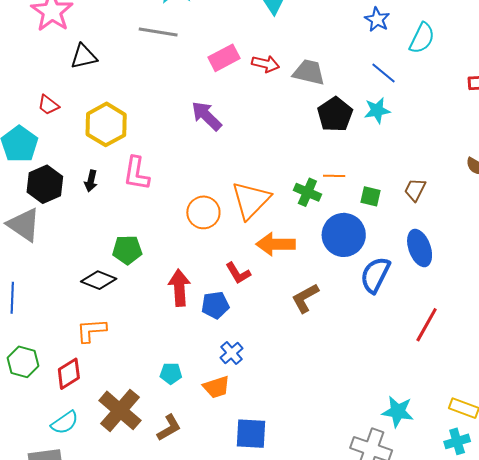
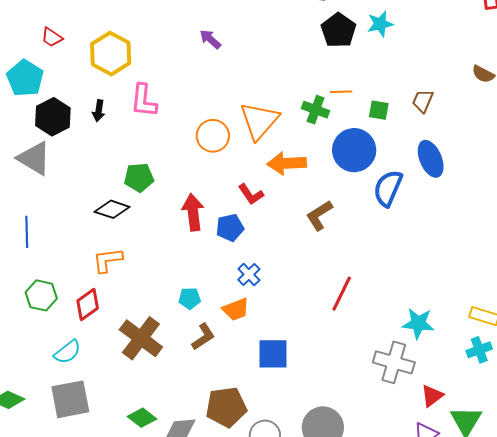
purple arrow: (206, 116) -> (210, 39), size x0.7
red line: (427, 325) -> (342, 294), moved
cyan semicircle: (65, 423) -> (67, 352), moved
brown L-shape: (169, 428) -> (203, 337), moved

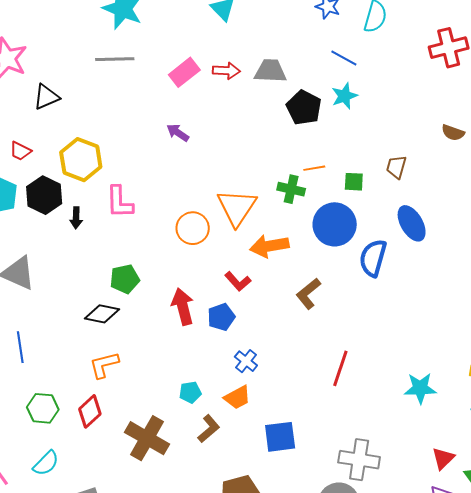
black hexagon: (53, 117) -> (44, 195), moved
cyan semicircle: (67, 352) -> (46, 463), moved
gray cross: (394, 362) -> (359, 460), moved

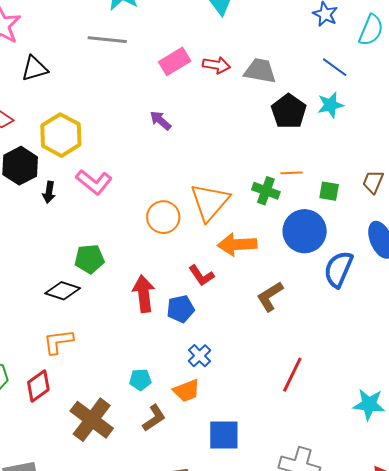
pink L-shape: (120, 202) -> (94, 182), turned -57

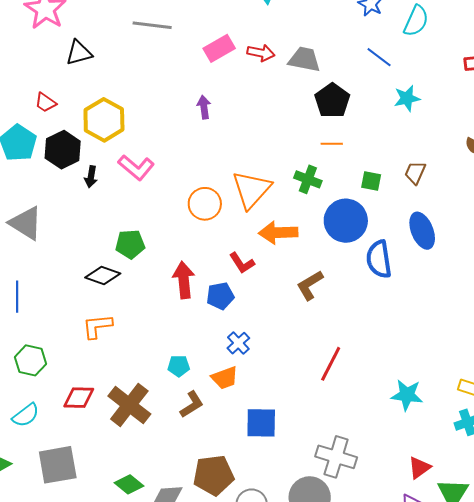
cyan star: (330, 105) -> (407, 98), moved
purple arrow: (160, 120) -> (204, 107), turned 40
orange line: (292, 173) -> (332, 144), moved
blue semicircle: (338, 269) -> (379, 259), turned -33
red diamond: (38, 386) -> (79, 398), moved, turned 36

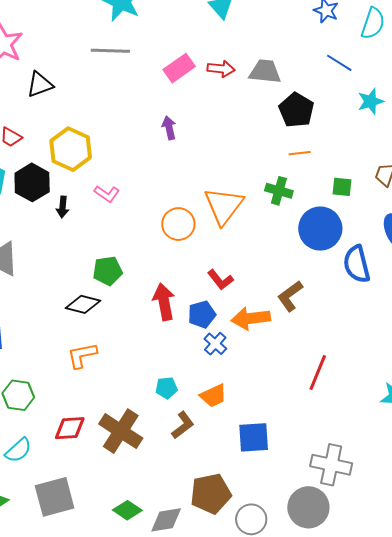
pink L-shape: (136, 167) -> (107, 194), size x0.7
orange arrow: (278, 233) -> (251, 318), moved
blue cross: (238, 343) -> (215, 344), moved

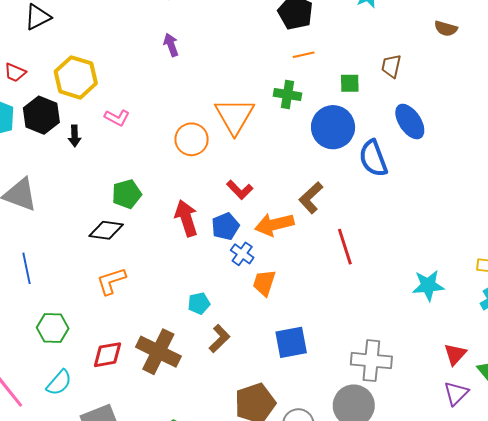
red line: (318, 372) -> (345, 247), moved, turned -33
orange trapezoid: (213, 396) -> (264, 283), moved, turned 140

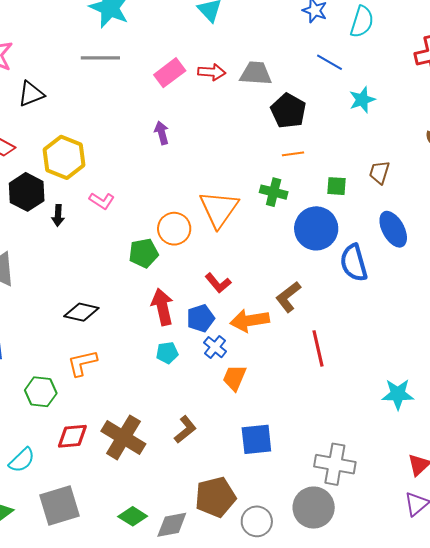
green pentagon: (127, 194) -> (144, 253), moved
cyan pentagon: (199, 303) -> (167, 353), moved
green hexagon: (53, 328) -> (41, 392), moved

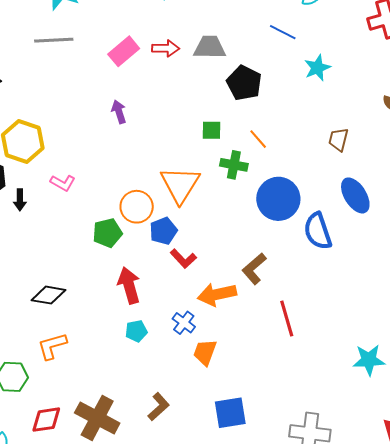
orange line: (293, 154) -> (258, 139), moved, turned 60
green square: (337, 186) -> (211, 130), moved
blue pentagon: (201, 318) -> (163, 231), moved

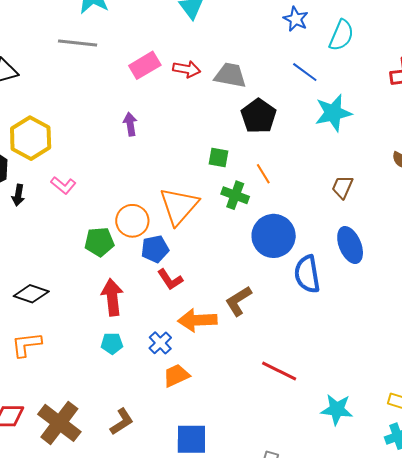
cyan star: (317, 68) -> (333, 113), size x1.4
red line: (287, 319) -> (279, 371), moved, turned -57
orange trapezoid: (205, 352) -> (176, 376), turned 36

